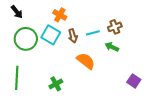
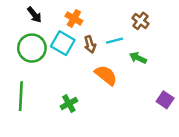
black arrow: (17, 12) -> (34, 15), moved
brown cross: (115, 27) -> (140, 21), moved, turned -32

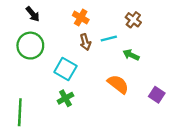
orange cross: (74, 18) -> (81, 17), moved
cyan square: (63, 43) -> (65, 69), moved
orange semicircle: (106, 75) -> (118, 84), moved
green line: (21, 96) -> (20, 112), moved

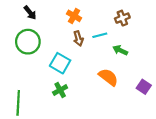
brown cross: (133, 20) -> (122, 18), turned 32

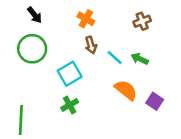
cyan line: (100, 35) -> (115, 58), moved, turned 56
cyan square: (60, 63) -> (70, 74), turned 30
purple square: (144, 87) -> (155, 101), moved

